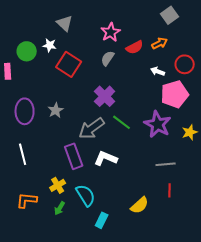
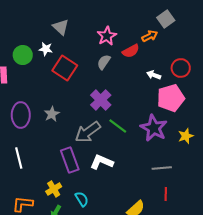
orange arrow: (160, 43) -> (150, 36), moved
cyan semicircle: (86, 195) -> (82, 199), size x0.7

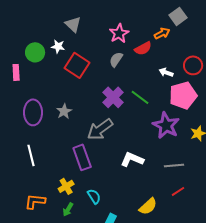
green line: (118, 126) -> (140, 97), moved
white L-shape: (102, 162) -> (132, 159), moved
red line: (166, 194) -> (178, 191), turned 56

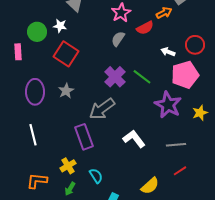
red square: (77, 65) -> (66, 54), moved
white L-shape: (132, 159) -> (134, 139), turned 30

